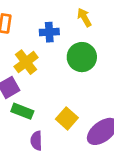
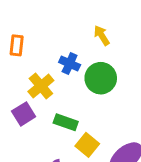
blue cross: (49, 32) -> (70, 64), moved, turned 30
green rectangle: (22, 111) -> (66, 122), moved

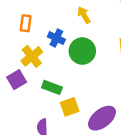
orange rectangle: (17, 45) -> (26, 23), moved
yellow square: (87, 145) -> (70, 107), turned 30

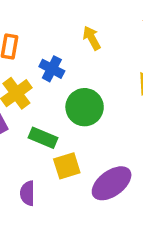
green circle: (82, 51) -> (85, 107), moved

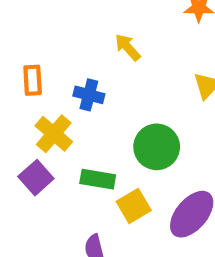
green circle: (85, 107) -> (157, 147), moved

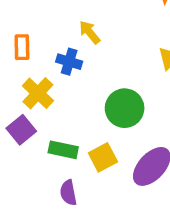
yellow arrow: (128, 47) -> (90, 32), moved
green rectangle: (98, 179) -> (63, 150), moved

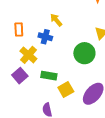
green circle: (125, 108) -> (84, 53), moved
green rectangle: (63, 150) -> (49, 76), moved

